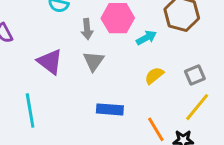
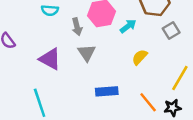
gray square: (195, 75) -> (171, 31), moved

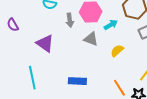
gray triangle: (87, 53) -> (91, 39), moved, turned -42
blue rectangle: (107, 91) -> (77, 81), moved

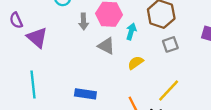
cyan arrow: (111, 25) -> (131, 32), turned -48
purple triangle: (45, 43) -> (37, 38), moved

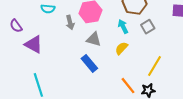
purple semicircle: (16, 20) -> (16, 26), moved
cyan arrow: (131, 32) -> (123, 26), moved, turned -32
blue rectangle: (85, 94) -> (89, 63), moved, turned 54

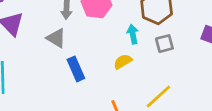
gray triangle: (94, 39) -> (56, 38), moved

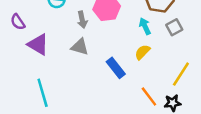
blue rectangle: (76, 69) -> (116, 68), moved

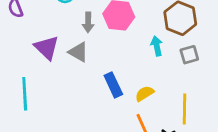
purple triangle: (38, 44) -> (47, 48), moved
yellow semicircle: (142, 52) -> (144, 94), moved
yellow line: (181, 74) -> (185, 109), turned -45

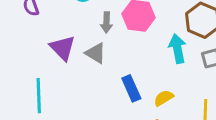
cyan arrow: (157, 46) -> (177, 49), size x1.4

